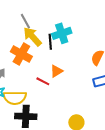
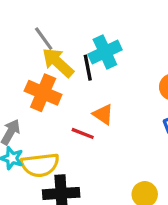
orange triangle: (56, 71) -> (103, 114), turned -48

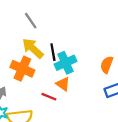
gray line: (44, 39) -> (31, 21), moved
cyan cross: (105, 52) -> (66, 63), moved

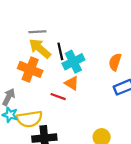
gray line: (31, 21) -> (37, 32), moved, turned -56

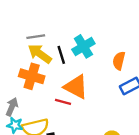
cyan cross: (73, 62) -> (83, 46), moved
orange triangle: (72, 83) -> (76, 87), size x1.6

